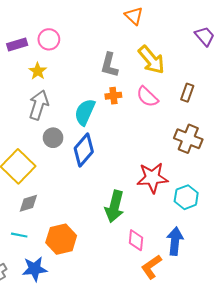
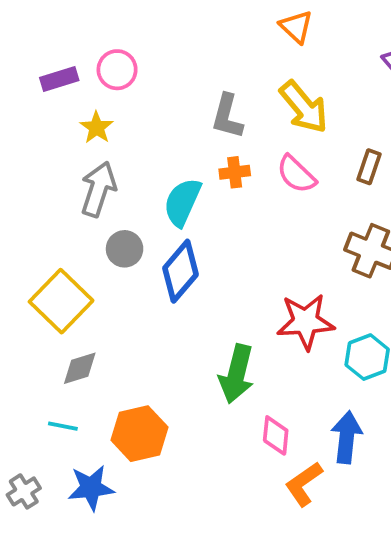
orange triangle: (134, 16) -> (296, 27), moved

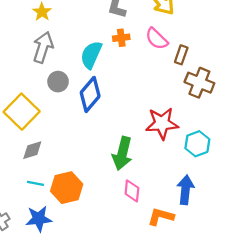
brown rectangle: (369, 167) -> (181, 55), moved
cyan line: (63, 426) -> (36, 183), moved
pink diamond: (276, 435) -> (132, 191), moved
orange L-shape: (304, 484) -> (161, 217), turned 50

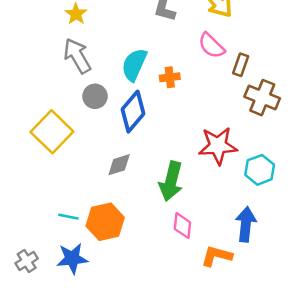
orange cross: (121, 38) -> (170, 77), moved
gray arrow: (43, 47) -> (77, 56), turned -48
gray diamond: (32, 150) -> (119, 165), moved

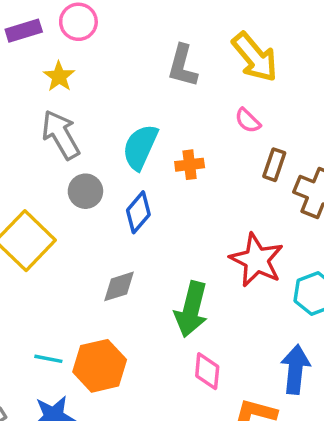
pink semicircle: (212, 46) -> (248, 121), size x0.7
brown rectangle: (241, 65) -> (274, 165), moved
blue diamond: (133, 112) -> (138, 212), size x0.7
red star: (218, 146) -> (257, 260), turned 30

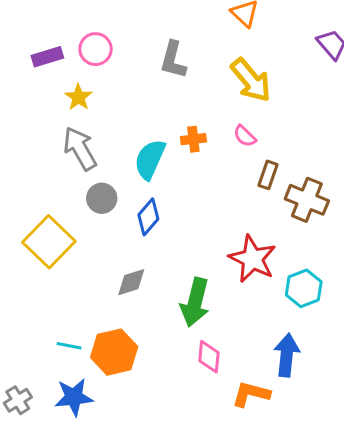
gray L-shape: (183, 66) -> (173, 60), moved
orange cross: (190, 165) -> (193, 139), moved

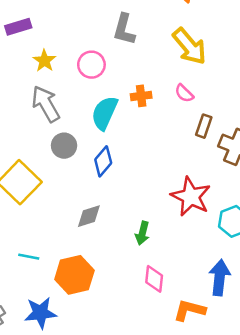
pink circle: (96, 49) -> (91, 65), moved
green arrow: (195, 302) -> (142, 233), size x0.6
cyan line: (69, 346) -> (29, 257), moved

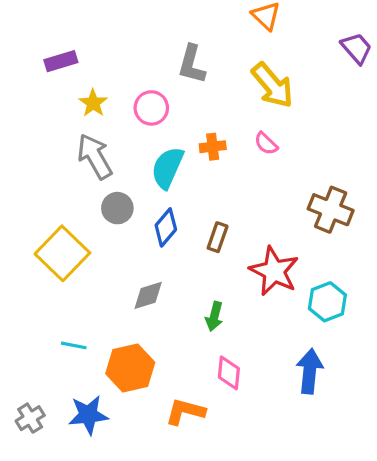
brown rectangle: (204, 126) -> (218, 237), moved
orange L-shape: (189, 310) -> (185, 412), moved

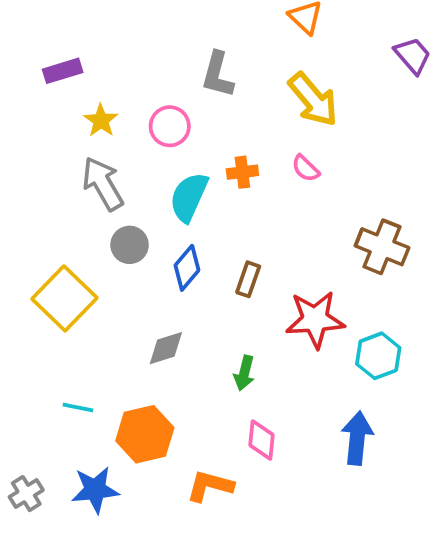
red star: (274, 271) -> (315, 319), turned -30

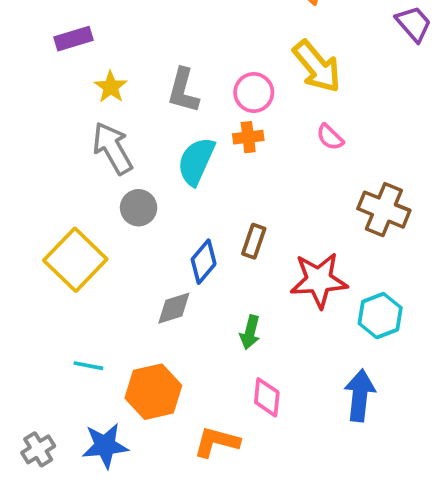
gray L-shape: (218, 75) -> (183, 91), moved
pink circle: (170, 126) -> (254, 92), moved
pink semicircle: (306, 168) -> (330, 137), moved
blue diamond: (187, 268) -> (204, 262), moved

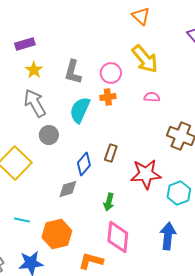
purple rectangle: (73, 39) -> (25, 44), moved
pink semicircle: (330, 137) -> (152, 97), turned 140
pink diamond: (267, 397) -> (118, 237), size x1.5

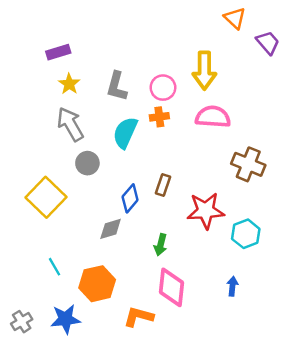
orange triangle: (141, 16) -> (235, 18), moved
yellow arrow: (145, 59) -> (204, 71), turned 40
pink semicircle: (152, 97) -> (213, 117), size x1.8
cyan line: (22, 220) -> (55, 267), turned 49
blue arrow: (168, 236) -> (232, 286), size x0.6

